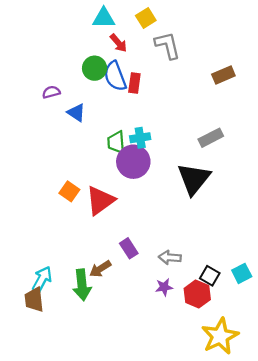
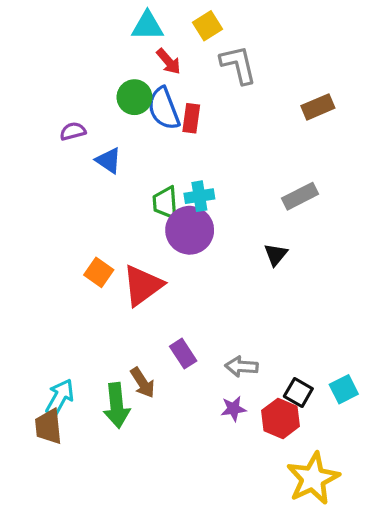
black triangle: (194, 179) -> (276, 255), size x0.5
brown arrow: (100, 269) -> (143, 383), turned -90

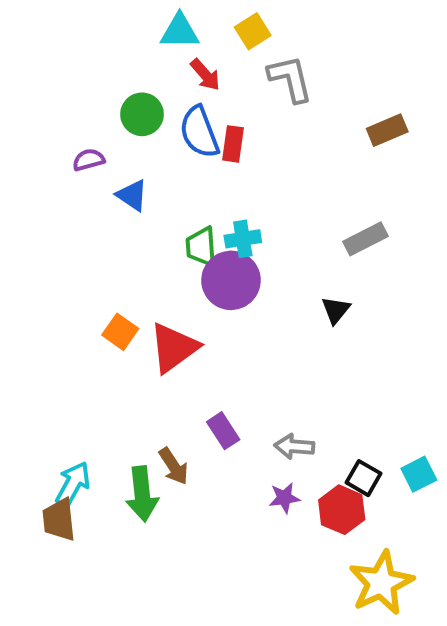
green circle: (134, 97) -> (142, 114), moved

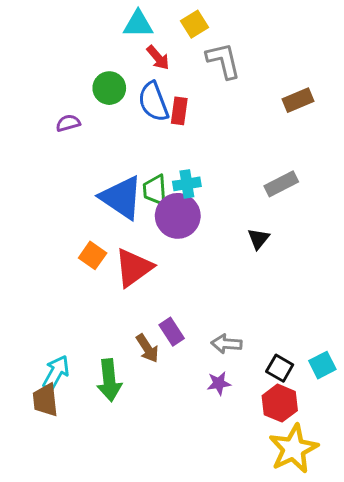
blue triangle: (132, 195) -> (121, 198), moved, size x1.8
brown arrow: (174, 466) -> (147, 348), moved
red hexagon: (342, 510) -> (280, 403), moved

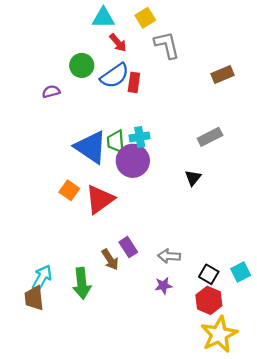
blue semicircle: (153, 102) -> (115, 76), turned -104

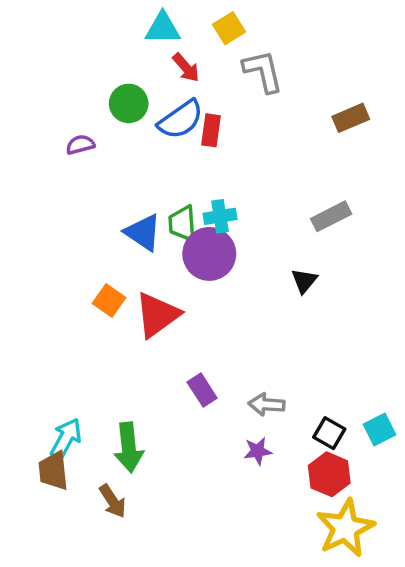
blue triangle: (91, 147) -> (143, 232), size x0.7
brown arrow: (110, 260) -> (113, 501), moved

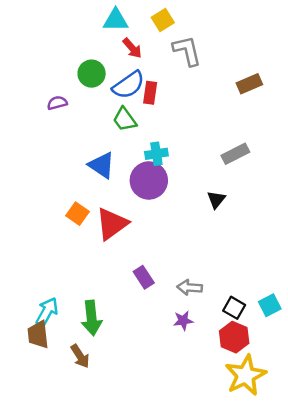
green trapezoid: (182, 223) -> (125, 119), moved, turned -32

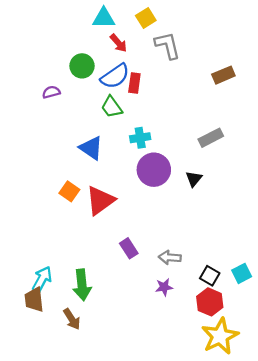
purple circle: (149, 180) -> (154, 170), moved

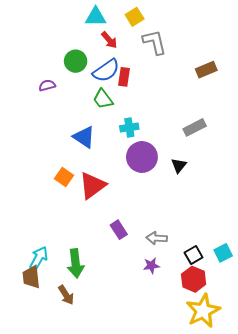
black square: (210, 276) -> (194, 255), turned 30

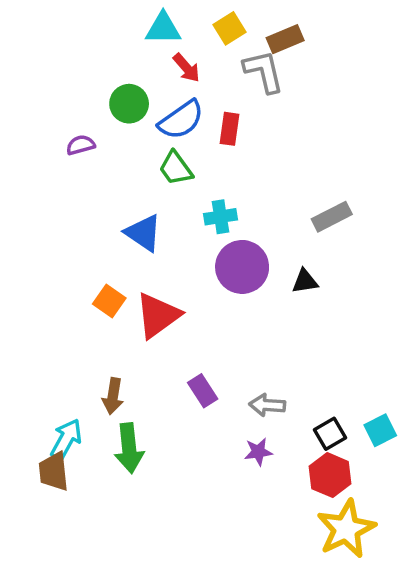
brown rectangle: (206, 70) -> (285, 39), moved
red rectangle: (124, 77) -> (230, 129), moved
black triangle: (179, 165) -> (305, 281), turned 42
brown arrow: (66, 295) -> (113, 396), moved, turned 42

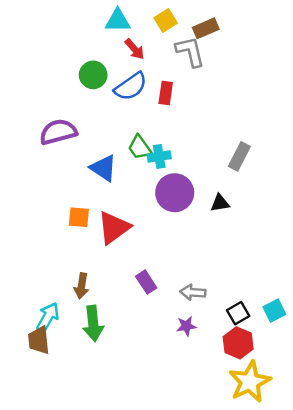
purple semicircle: (81, 145) -> (58, 132), moved, size x1.8
green trapezoid: (176, 168) -> (140, 147), moved
gray rectangle: (332, 217) -> (239, 156), turned -36
orange square: (109, 301) -> (79, 217), turned -30

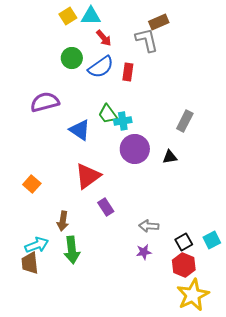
yellow square: (166, 21) -> (68, 16), moved
orange square: (79, 217) -> (32, 184), moved, turned 36
purple rectangle: (146, 282) -> (106, 207), moved
cyan arrow: (48, 317) -> (37, 245), turned 40

